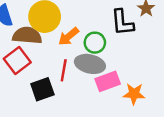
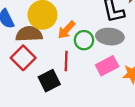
green circle: (95, 43) -> (84, 40), moved
gray ellipse: (90, 64) -> (110, 37), moved

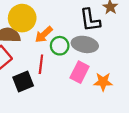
pink rectangle: (107, 66) -> (80, 72), turned -40

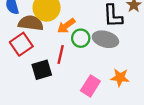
pink rectangle: (80, 72) -> (90, 86), moved

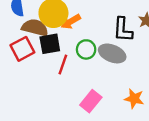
orange arrow: (66, 26) -> (71, 22), moved
black square: (42, 70) -> (50, 44), moved
orange star: (120, 78) -> (134, 99), moved

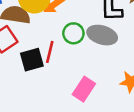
black square: (50, 44) -> (32, 60), moved

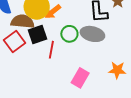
black square: (32, 60) -> (37, 35), moved

